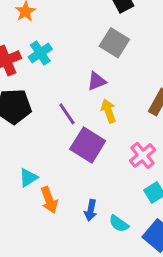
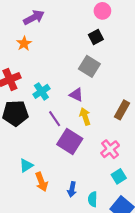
cyan cross: (40, 53) -> (41, 91), moved
purple triangle: (97, 81) -> (76, 95), turned 48
cyan semicircle: (119, 224) -> (93, 199), turned 56

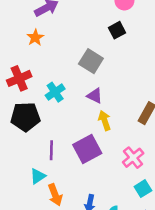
gray square: (89, 66) -> (91, 61), moved
purple line: (55, 119) -> (51, 150), moved, turned 35
purple square: (70, 142) -> (87, 149), turned 30

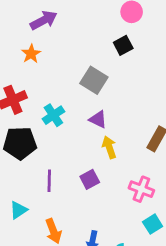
purple square: (87, 149) -> (90, 179), size x0.6
pink cross: (133, 158) -> (141, 189), turned -30
cyan triangle: (38, 176) -> (19, 210), moved

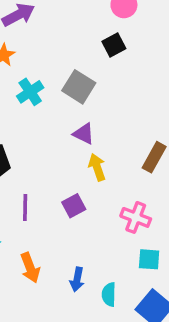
cyan cross: (53, 115) -> (30, 92), moved
cyan square: (153, 224) -> (149, 259), turned 36

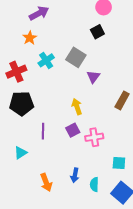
purple triangle: (84, 134) -> (93, 77), moved, turned 40
yellow arrow: (97, 167) -> (77, 107), moved
pink cross: (136, 217) -> (94, 137), moved, turned -30
orange arrow: (30, 268) -> (46, 182), moved

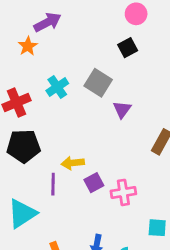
orange star: (30, 38) -> (28, 46), moved
yellow arrow: (77, 107) -> (73, 163), moved, turned -77
cyan triangle: (21, 153) -> (22, 214), size x1.6

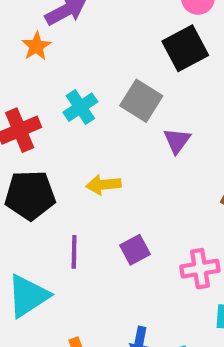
black square: (128, 48) -> (185, 48), size x1.5
yellow arrow: (73, 163) -> (103, 185), moved
pink cross: (123, 192) -> (200, 269), moved

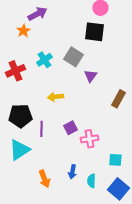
black square: (185, 48) -> (94, 32), turned 35
black pentagon: (30, 195) -> (20, 116), moved
pink cross: (200, 269) -> (89, 139), moved

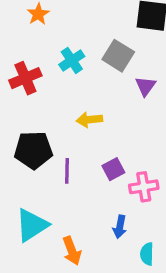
cyan triangle: (19, 150) -> (32, 225), moved
blue arrow: (72, 172) -> (120, 227), moved

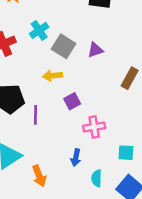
gray square: (118, 56) -> (64, 46), moved
purple triangle: (145, 86) -> (95, 50), turned 35
purple square: (113, 169) -> (72, 101), moved

